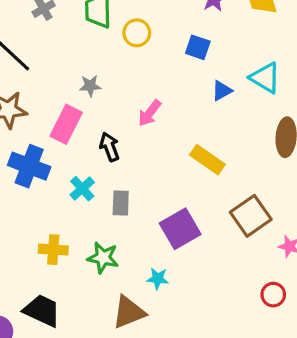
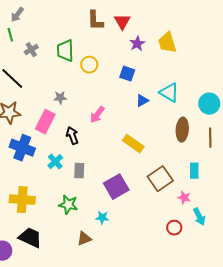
yellow cross: (53, 250) -> (22, 200), moved, size x1.4
brown triangle: (129, 312) -> (84, 239), size x0.7

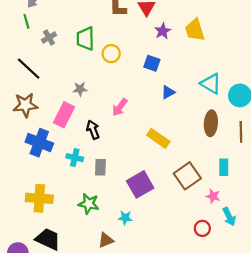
cyan triangle: (169, 93) -> (211, 84), moved
cyan cross: (55, 162) -> (75, 158), turned -35

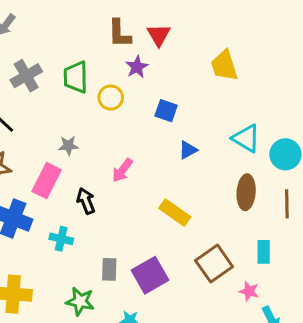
purple star: (163, 31) -> (137, 67), moved
gray cross: (49, 38) -> (26, 76), size x1.5
gray rectangle: (100, 167) -> (109, 269), moved

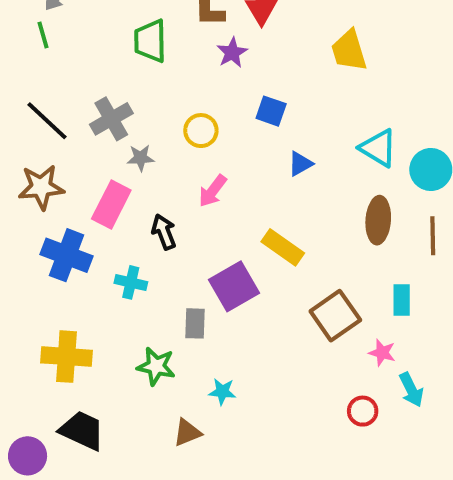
gray cross: (26, 76) -> (111, 119), moved
green trapezoid: (76, 77) -> (150, 41), moved
yellow circle: (111, 98) -> (201, 131), moved
purple square: (150, 275) -> (234, 286), moved

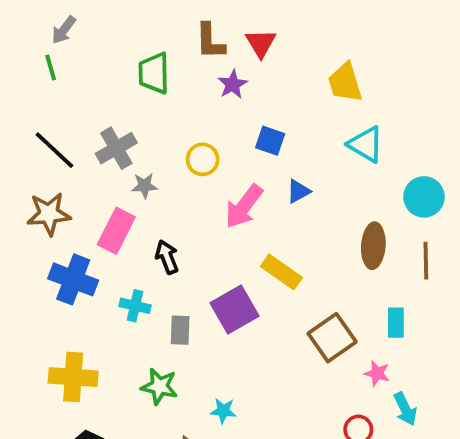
cyan triangle: (378, 148) -> (366, 144), moved
pink arrow: (213, 191) -> (244, 206), moved, size x1.4
gray rectangle: (195, 323) -> (180, 330), moved

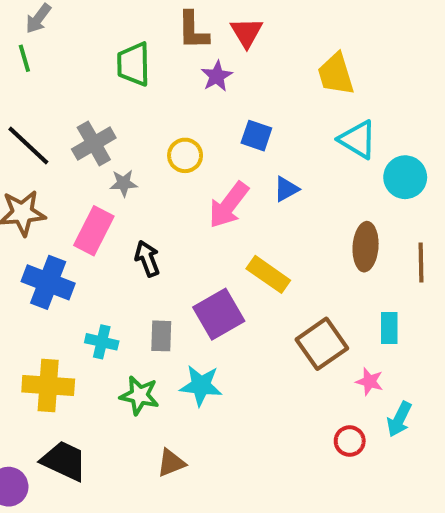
cyan circle: (424, 197) -> (405, 177), moved
cyan cross: (135, 306) -> (102, 342), moved
cyan arrow: (405, 409) -> (399, 419), turned 52
cyan star: (223, 411) -> (201, 385), moved, size x1.5

